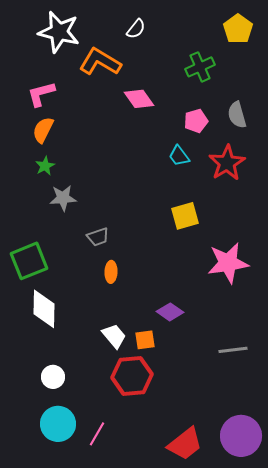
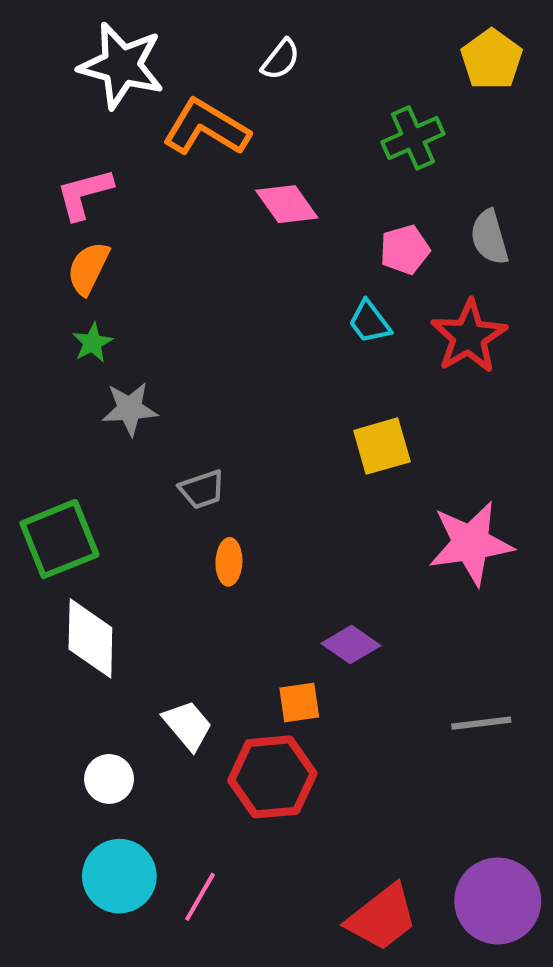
white trapezoid: (114, 336) -> (188, 725), moved

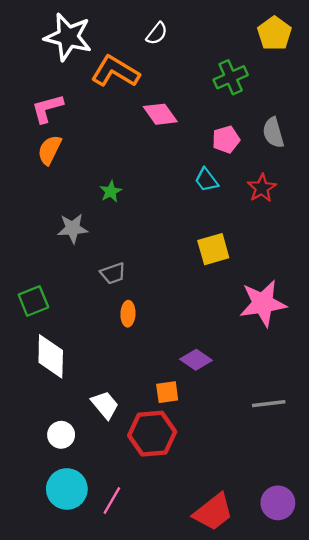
red star: (469, 336) -> (262, 188), size x0.7
green star: (92, 343) -> (111, 191), moved
green square: (59, 539) -> (33, 301), size x0.7
purple circle: (498, 901) -> (278, 503), size x0.7

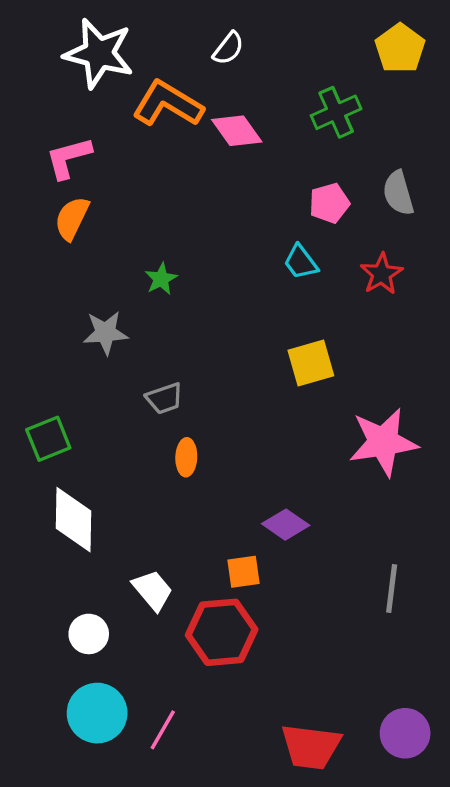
pink diamond: (160, 114) -> (237, 131), moved
gray line: (269, 404) -> (392, 589), turned -76
red trapezoid: (213, 512) -> (311, 747), turned 45

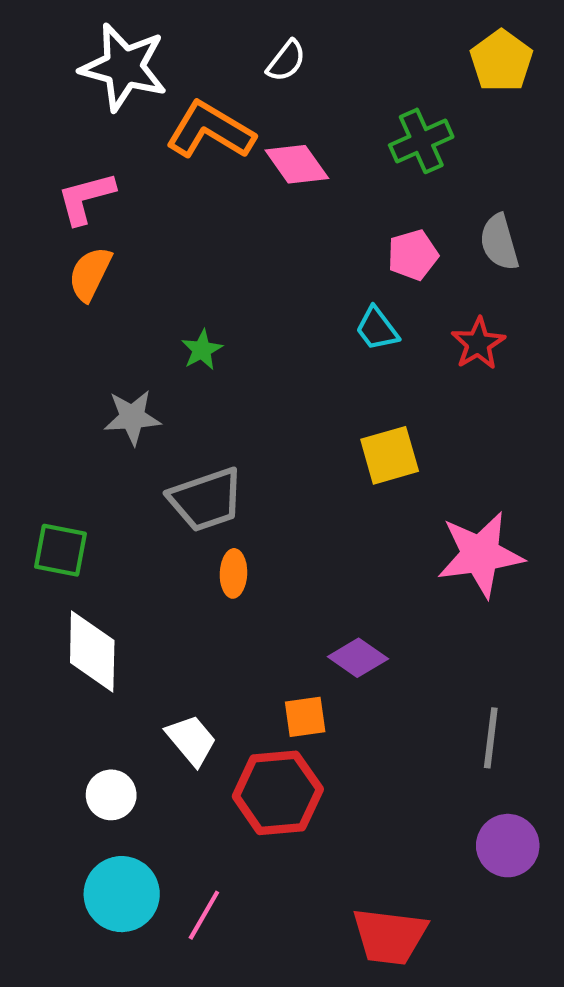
gray trapezoid: (164, 398) -> (206, 500), size x1.6
green square: (48, 439) -> (61, 550), turned 33
purple circle: (405, 733) -> (508, 846), moved

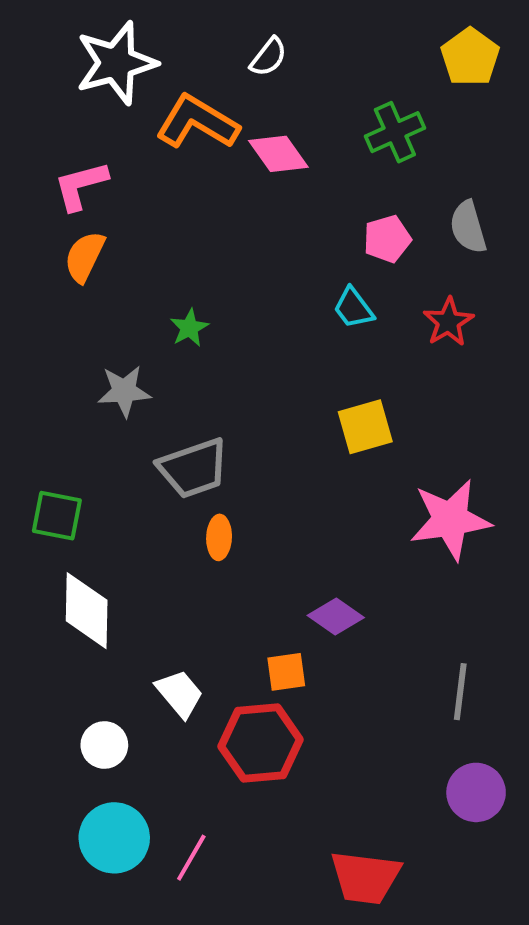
white star: (124, 67) -> (116, 63), turned -30

